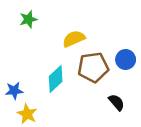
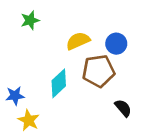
blue circle: (126, 60) -> (116, 44), moved

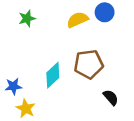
yellow semicircle: (78, 41) -> (77, 20), moved
blue circle: (116, 44) -> (105, 12), moved

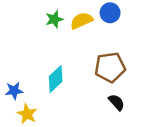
green star: (27, 18) -> (54, 19), moved
brown pentagon: (89, 64) -> (110, 67), moved

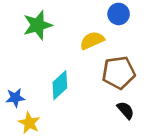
green star: (54, 19) -> (38, 25), moved, size x1.5
yellow semicircle: (82, 21) -> (92, 40), moved

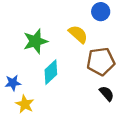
green star: (38, 25) -> (35, 41), moved
yellow semicircle: (92, 40) -> (78, 34), turned 66

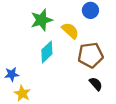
green star: (35, 41) -> (41, 20), moved
cyan diamond: (51, 72) -> (47, 52), moved

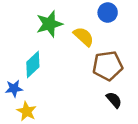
cyan diamond: (47, 52) -> (33, 64), moved

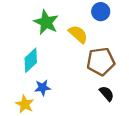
green star: (49, 24) -> (46, 22), turned -30
blue star: (14, 88) -> (43, 88), moved

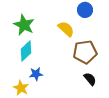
green star: (46, 22) -> (24, 25), moved

